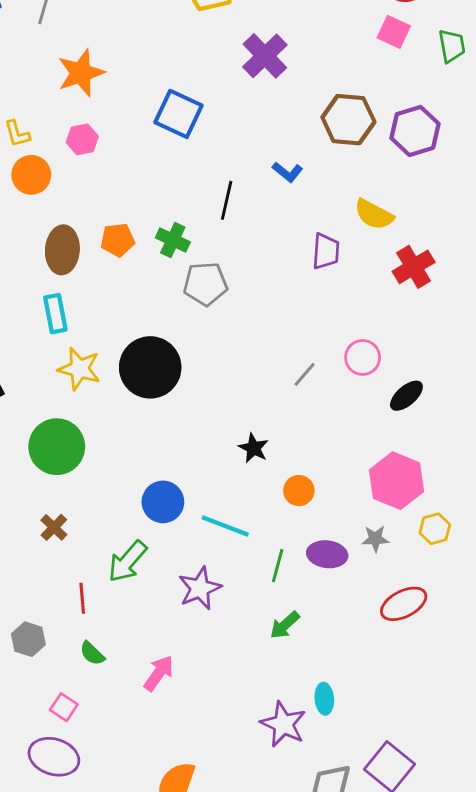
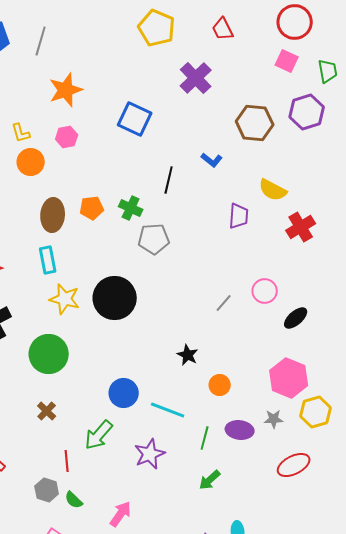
purple hexagon: (415, 131) -> (307, 112), moved
yellow hexagon: (435, 529) -> (316, 412), size x1.4
gray hexagon: (28, 639) -> (47, 490), moved

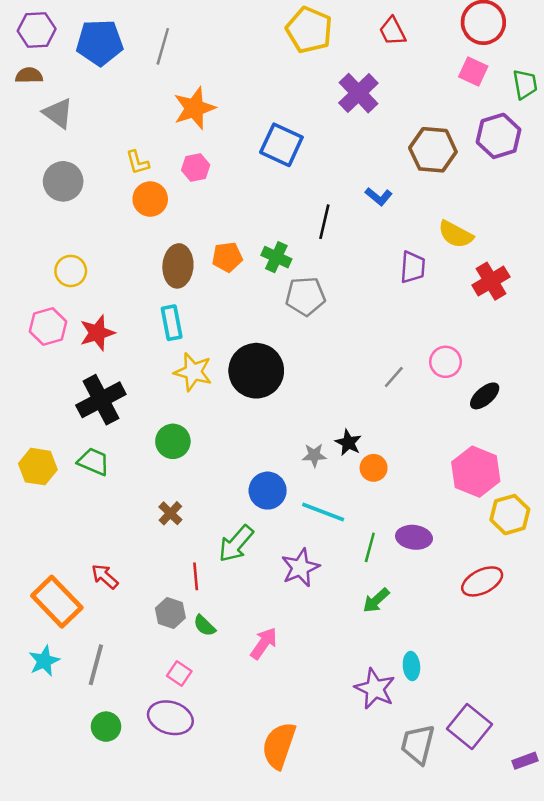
green circle: (49, 354) -> (173, 441), size x0.7
orange circle: (220, 385) -> (374, 468), moved
gray star: (274, 419) -> (314, 455), moved

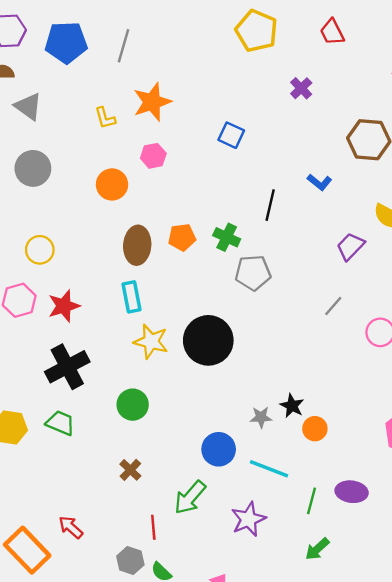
purple cross: (358, 93) -> (301, 88), size x0.6
blue square: (281, 145) -> (231, 135), size x0.7
yellow L-shape: (138, 162) -> (105, 118), moved
purple trapezoid: (413, 267) -> (350, 246), turned -140
gray line: (394, 377) -> (333, 306), moved

